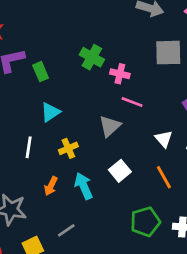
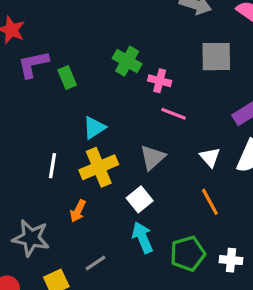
cyan triangle: (50, 112) -> (94, 128), moved
gray triangle: (110, 126) -> (153, 157), moved
yellow cross: (68, 148) -> (99, 167), size x1.6
white square: (120, 171) -> (140, 199), moved
cyan arrow: (84, 186) -> (143, 238), moved

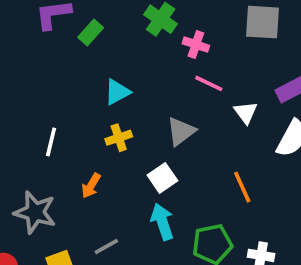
green rectangle: (67, 77) -> (91, 32), turned 60
white triangle: (210, 157) -> (246, 112), moved
white line: (52, 166) -> (51, 142), moved
yellow cross: (99, 167) -> (119, 138), size x0.6

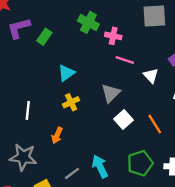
white square: (162, 178) -> (123, 119), moved
cyan arrow: (162, 222) -> (100, 166), moved

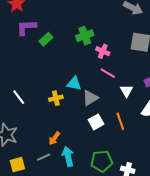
green cross: (88, 22) -> (85, 36), turned 30
cyan triangle: (66, 73) -> (74, 84), moved, turned 35
white line: (28, 110) -> (19, 97), turned -56
orange line: (155, 124) -> (120, 121), moved
orange arrow: (57, 135) -> (54, 138), moved

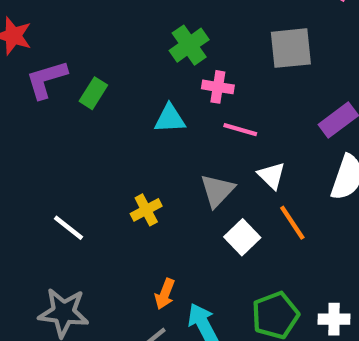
green cross: (85, 36) -> (189, 45), moved
cyan triangle: (74, 84) -> (170, 119), moved
white triangle: (127, 91) -> (272, 176), moved

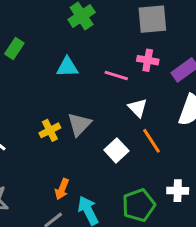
pink cross: (218, 87) -> (148, 60), moved
gray triangle: (217, 191) -> (79, 124), moved
white cross: (334, 319) -> (178, 191), moved

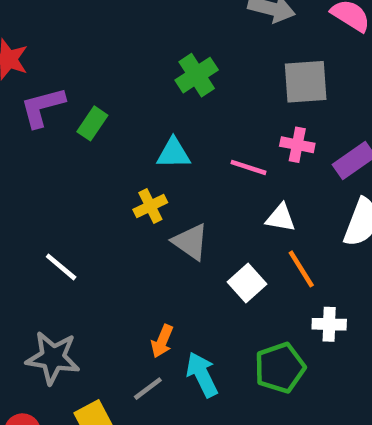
white triangle: (138, 108) -> (281, 218), turned -36
gray triangle: (79, 124) -> (190, 242), turned -40
yellow cross: (50, 130) -> (150, 206), moved
white cross: (178, 191) -> (329, 324), moved

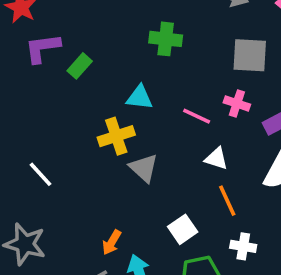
green cross: (197, 75) -> (166, 39), turned 32
yellow cross: (150, 206) -> (116, 136), size x1.4
white square: (247, 283) -> (183, 229), moved

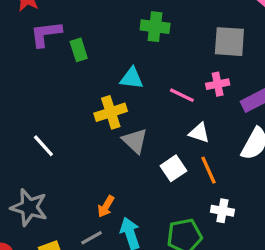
green rectangle: (80, 66) -> (79, 50), turned -60
pink cross: (237, 103) -> (218, 84), turned -30
white square: (183, 229) -> (173, 168), moved

